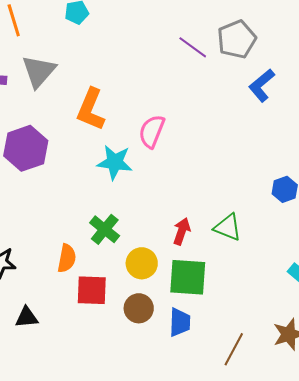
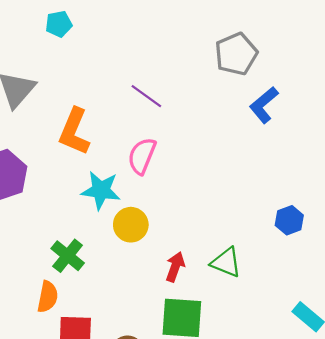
purple line: (193, 47) -> (146, 96), moved
green cross: (105, 229) -> (68, 256), moved
yellow circle: (142, 263) -> (131, 225), moved

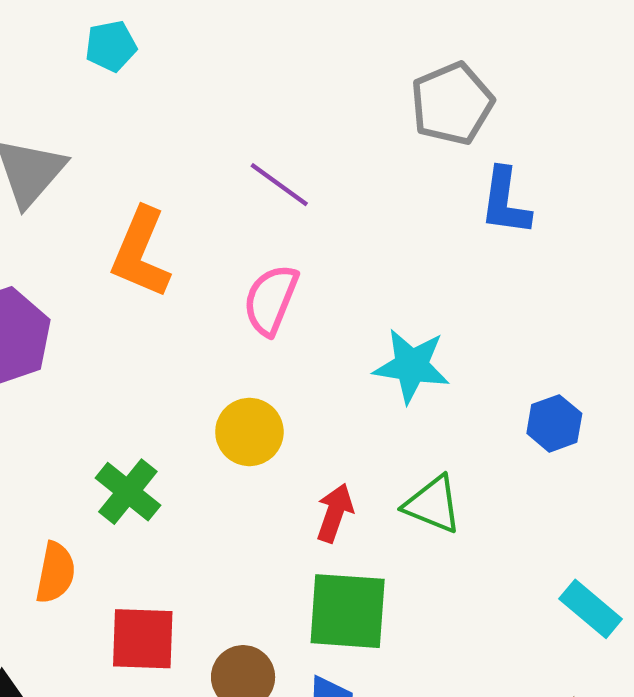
blue L-shape: (264, 105) -> (505, 202), turned -42
cyan star: (101, 190) -> (411, 366), moved
orange semicircle: (48, 297) -> (55, 573), moved

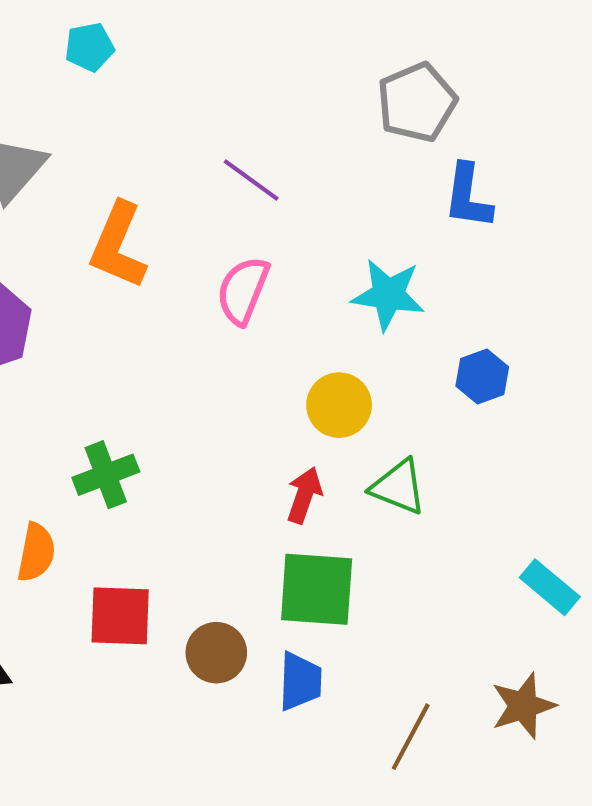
cyan star: (411, 366) -> (388, 295), moved
blue hexagon: (554, 423) -> (482, 376), moved
yellow circle: (249, 432) -> (339, 405), moved
green cross: (128, 492) -> (106, 475), turned 30

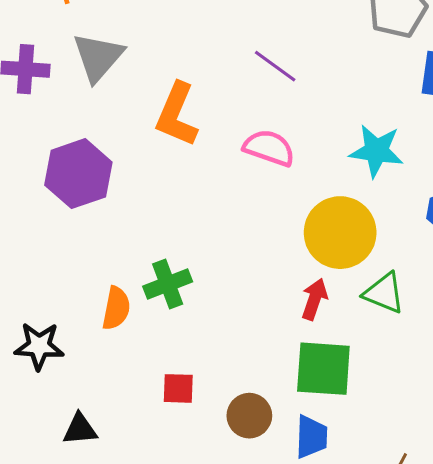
pink semicircle: (243, 291) -> (269, 148), turned 87
yellow circle: (339, 405) -> (340, 233), size x1.5
orange semicircle: (36, 552) -> (116, 308), moved
red square: (120, 616) -> (178, 388), size x0.7

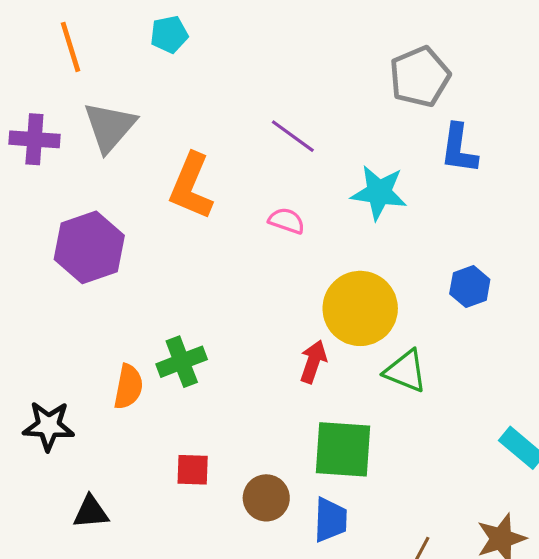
pink semicircle: (269, 148) -> (287, 221), size x0.7
cyan star: (376, 151) -> (379, 193), moved
red arrow: (314, 299) -> (313, 362), moved

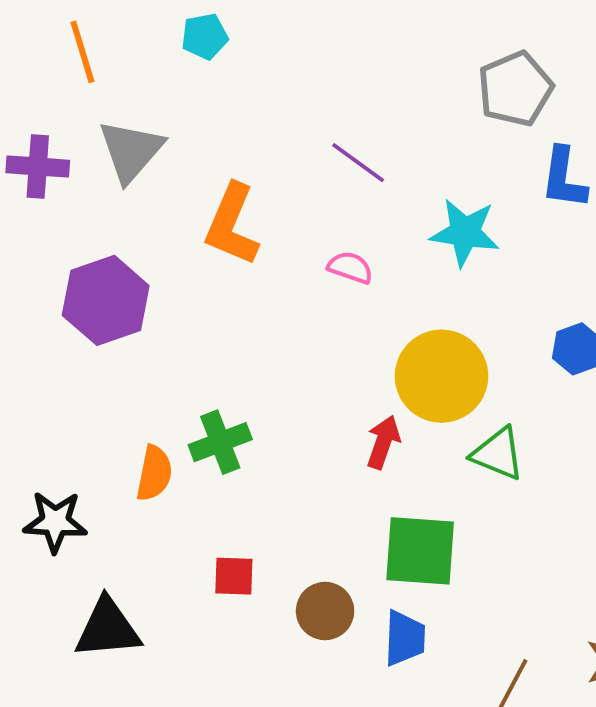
black triangle: (91, 512) -> (108, 628), size x1.5

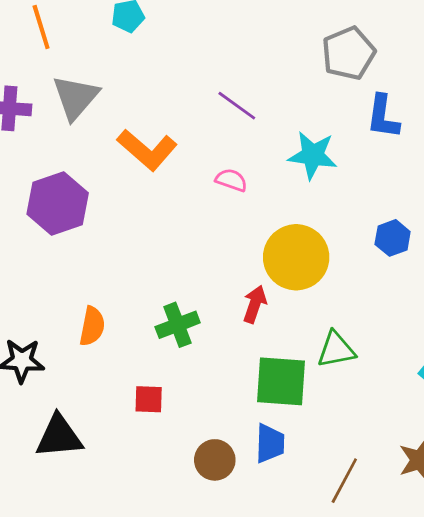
orange L-shape: (232, 225) -> (147, 150), turned -72
green cross: (220, 442) -> (178, 325), moved
green triangle: (498, 454) -> (336, 350), moved, turned -33
brown circle: (325, 611) -> (215, 460), moved

